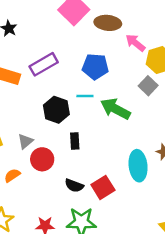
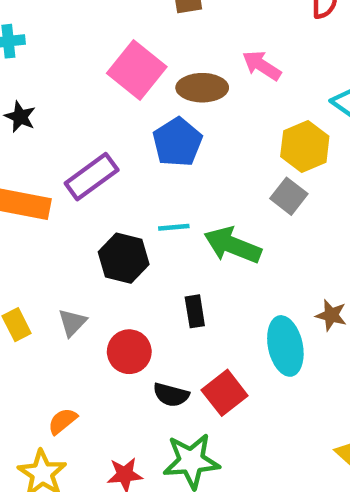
pink arrow: (135, 43) -> (262, 65), moved
blue pentagon: (95, 67) -> (177, 142), moved, turned -30
black rectangle: (75, 141) -> (195, 311), moved
red circle: (42, 159) -> (129, 352), moved
orange semicircle: (12, 175) -> (63, 421), moved

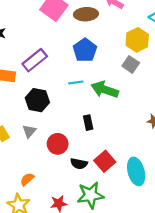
blue pentagon: (177, 142) -> (85, 50), moved
black hexagon: (124, 258) -> (37, 100), moved
cyan ellipse: (285, 346) -> (136, 171), moved

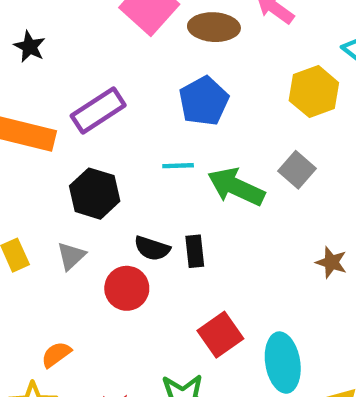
gray square: (131, 64) -> (297, 170), moved
black semicircle: (79, 164) -> (152, 248), moved

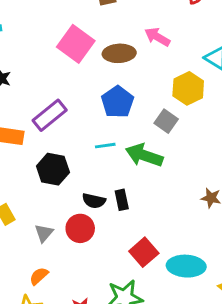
gray square: (297, 170) -> (166, 121), moved
gray triangle: (71, 256) -> (44, 233), moved
cyan ellipse: (283, 363) -> (186, 266), turned -72

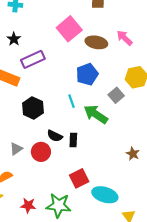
purple rectangle: (50, 115) -> (33, 59), moved
cyan line: (105, 146) -> (72, 101), turned 64

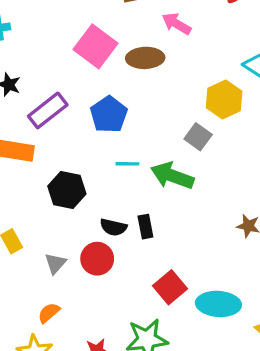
pink arrow: (124, 38) -> (176, 24), moved
blue pentagon: (87, 74) -> (109, 115), moved
cyan line: (72, 101) -> (127, 164), turned -56

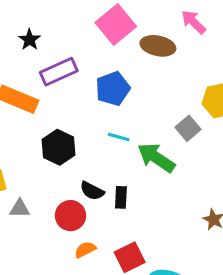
gray triangle: (55, 263) -> (20, 208), moved, turned 35
orange semicircle: (49, 313) -> (85, 250), moved

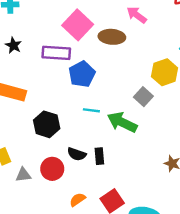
purple rectangle: (59, 72) -> (56, 53), moved, turned 36
red circle: (70, 216) -> (52, 169), moved

